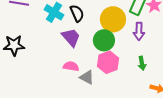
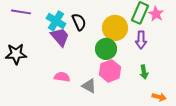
purple trapezoid: (71, 37) -> (60, 37), moved
pink semicircle: (71, 66) -> (62, 77), moved

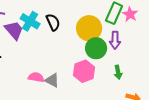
purple trapezoid: (60, 37) -> (14, 30), moved
green circle: (106, 49) -> (96, 48), moved
gray triangle: (89, 86) -> (52, 80), moved

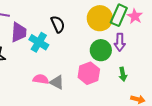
cyan cross: (30, 21) -> (39, 42), moved
yellow circle: (89, 28) -> (100, 18), moved
purple trapezoid: (14, 30) -> (19, 32), turned 45

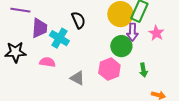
pink star: (135, 16) -> (156, 33), moved
purple arrow: (120, 42) -> (132, 32), moved
pink semicircle: (41, 79) -> (47, 62), moved

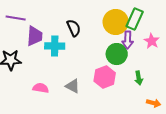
cyan cross: (59, 38) -> (55, 46), turned -30
pink semicircle: (47, 62) -> (41, 88), moved

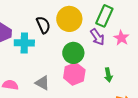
yellow circle: (116, 22) -> (69, 19), moved
purple arrow: (128, 40) -> (97, 37), turned -36
green circle: (117, 54) -> (73, 53), moved

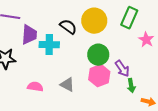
black semicircle: (43, 25) -> (68, 27), turned -30
purple arrow: (97, 37) -> (122, 69), moved
green arrow: (108, 75) -> (131, 86), moved

